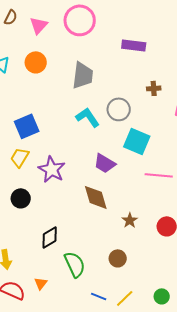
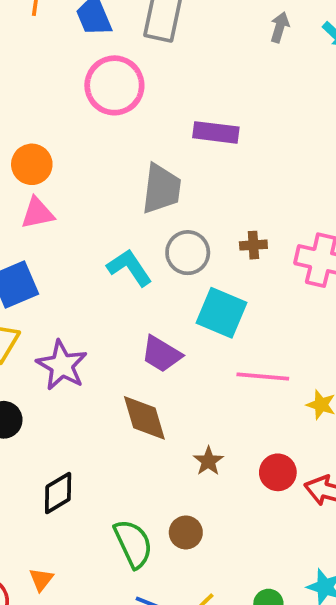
pink triangle: (39, 25) -> (37, 213), moved, turned 36
gray trapezoid: (83, 75) -> (161, 189), moved
brown cross: (154, 88) -> (253, 245), moved
green semicircle: (75, 264) -> (133, 544), moved

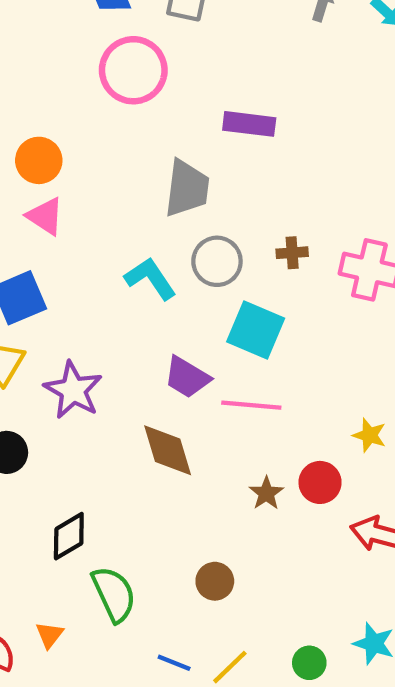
pink triangle: (37, 213) -> (45, 216), turned 45
pink line: (263, 377) -> (251, 405), moved
brown star: (208, 461) -> (266, 493), moved
red circle: (278, 472) -> (320, 482), moved
green semicircle: (133, 544) -> (114, 594), moved

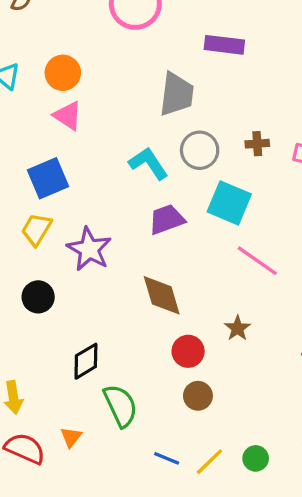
purple trapezoid: (187, 377) -> (167, 219), moved, turned 129
pink line: (251, 405) -> (257, 261), moved, turned 30
red circle: (320, 482) -> (188, 351), moved
green circle: (309, 663) -> (256, 458), moved

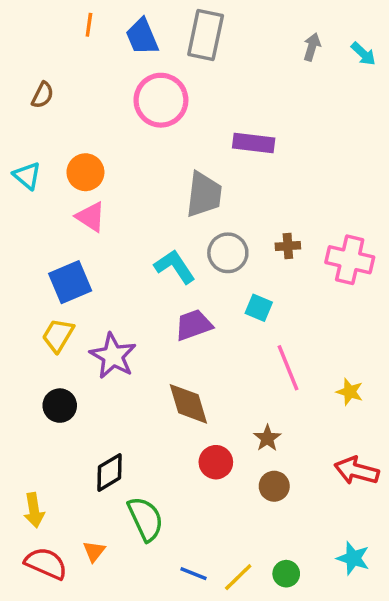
cyan square: (229, 203) -> (259, 308), size x0.6
pink line: (257, 261) -> (288, 368), turned 33
brown circle: (198, 396) -> (274, 486), moved

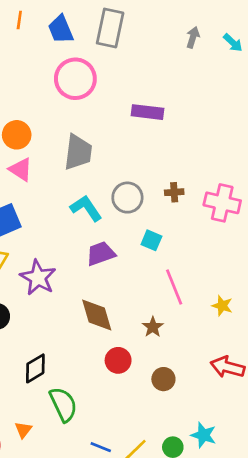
gray trapezoid: (204, 195) -> (78, 152), moved
brown star: (267, 438) -> (153, 327), moved
cyan star: (353, 558) -> (204, 435), moved

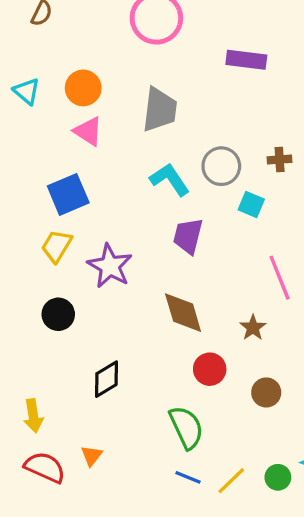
cyan square: (151, 240) -> (251, 204), moved
purple trapezoid: (101, 254) -> (188, 236), turned -56
green semicircle: (63, 404) -> (186, 427), moved

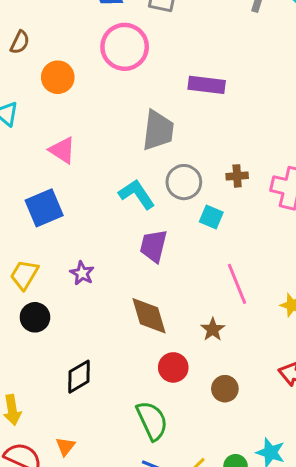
orange circle: (83, 88) -> (58, 77), moved
gray trapezoid: (160, 110) -> (158, 130), moved
yellow trapezoid: (57, 246) -> (24, 275), moved
purple star: (110, 266) -> (82, 273), size x0.6

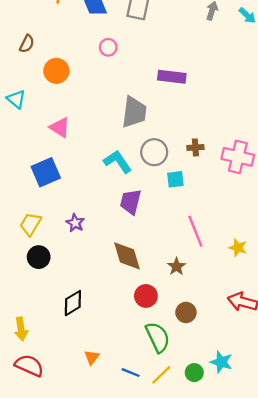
pink circle: (125, 47) -> (108, 47), size x0.5
cyan square: (211, 217) -> (175, 179), turned -30
green semicircle: (152, 421) -> (158, 337), moved
orange triangle: (65, 446) -> (92, 357), moved

